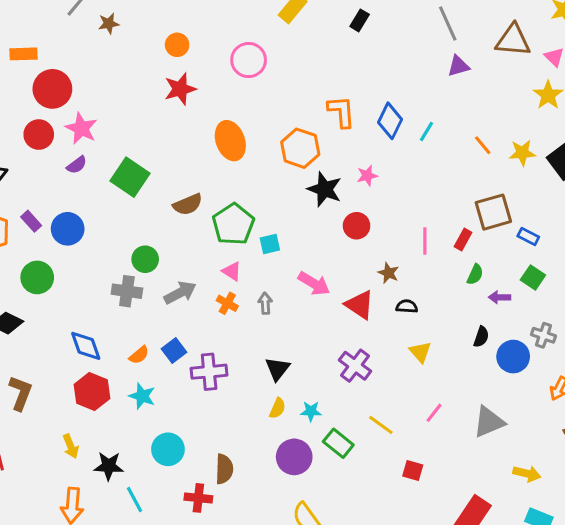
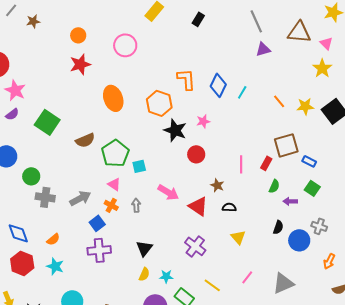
green circle: (145, 259) -> (31, 176), moved
blue square: (174, 350) -> (97, 223), moved

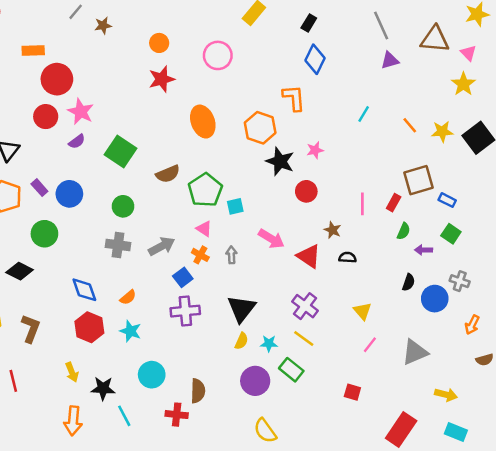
blue diamond: (218, 85) -> (315, 59), moved
green circle: (31, 176) -> (123, 206), moved
yellow triangle: (238, 237) -> (362, 311), moved
black triangle: (144, 248) -> (241, 309), size x1.4
yellow line: (212, 285) -> (304, 338), moved

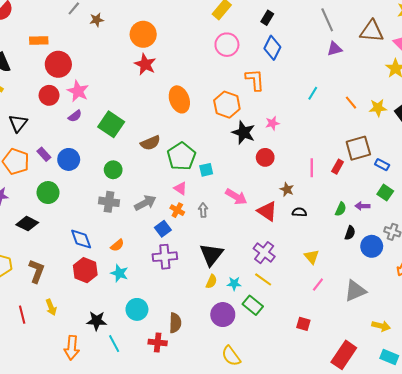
orange circle: (159, 43) -> (143, 34), size x1.6
pink circle: (218, 55) -> (227, 45), moved
red star: (162, 79) -> (145, 64), turned -30
green semicircle: (404, 231) -> (341, 209), moved
yellow arrow: (72, 372) -> (51, 307), moved

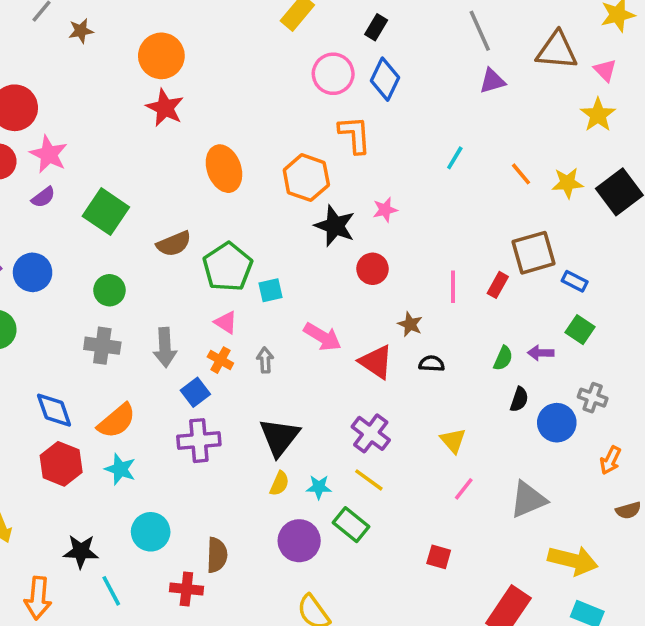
pink circle: (227, 45) -> (333, 74), moved
gray arrow: (145, 203) -> (165, 348), turned 115
orange semicircle: (117, 245) -> (117, 421), size x1.6
yellow arrow: (381, 326) -> (573, 560), size x1.5

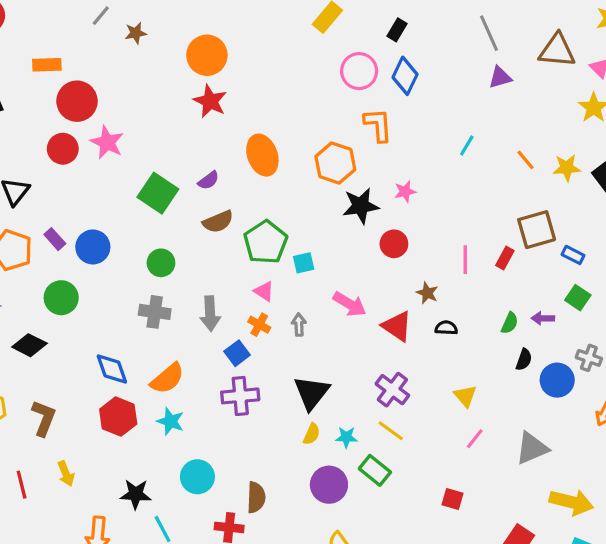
purple semicircle: (43, 197) -> (209, 180), moved
black star: (335, 226) -> (361, 206), turned -30

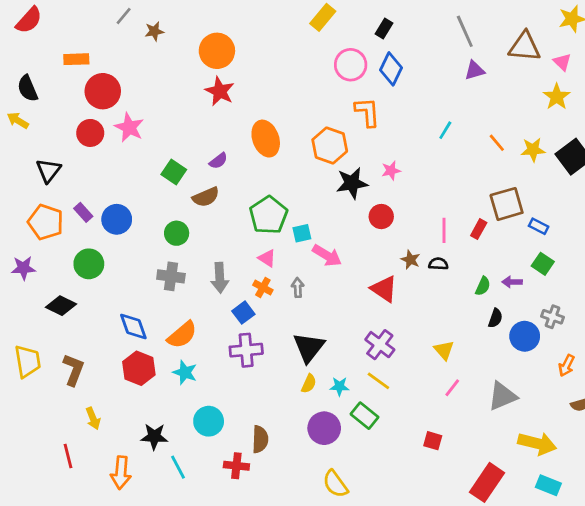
green square: (158, 193) -> (174, 172), size x0.7
brown semicircle: (218, 222) -> (206, 197), moved
pink arrow: (350, 304) -> (327, 255), moved
black semicircle: (446, 328) -> (438, 264), moved
red line: (22, 485) -> (68, 456), moved

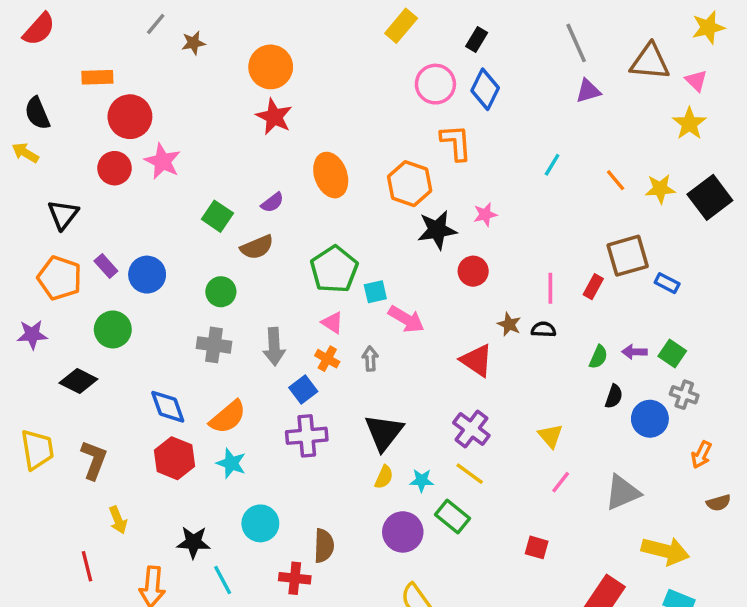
green square: (543, 264) -> (672, 354), moved

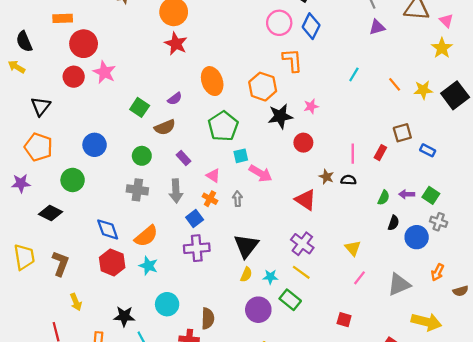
brown square: (628, 256) -> (402, 133), size x0.7
purple rectangle: (106, 266) -> (184, 158), moved
green pentagon: (334, 269) -> (223, 126), moved
orange arrow: (701, 455) -> (437, 272), moved

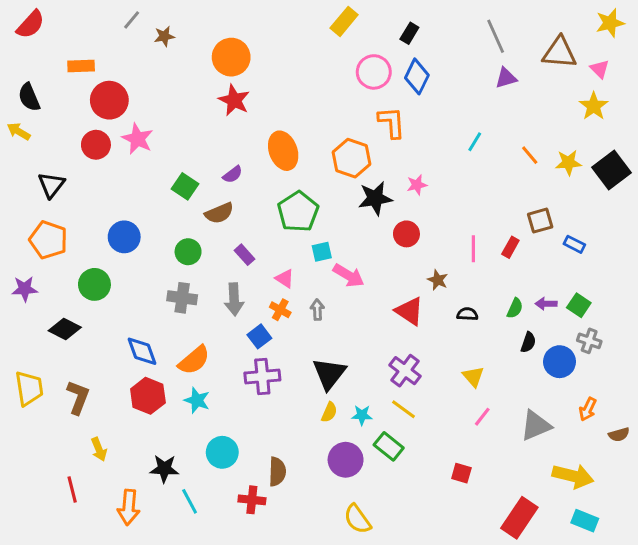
black semicircle: (348, 180) -> (467, 314), moved

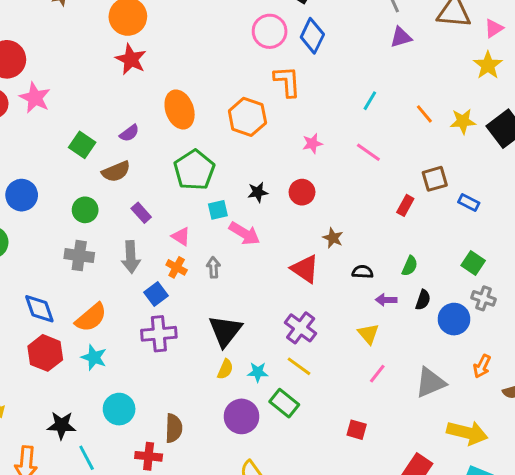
pink triangle: (600, 69) -> (494, 28), turned 42
black star: (375, 198) -> (258, 192), moved, size x0.6
pink line: (473, 249) -> (368, 152), moved, turned -55
purple arrow: (546, 304) -> (386, 300), moved

